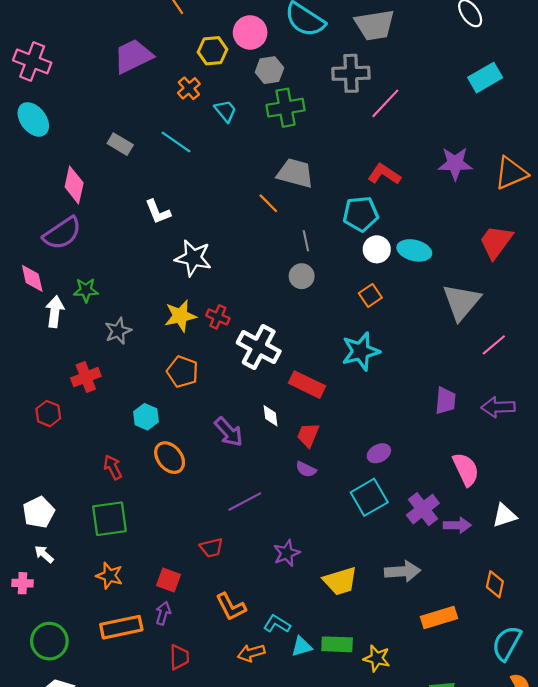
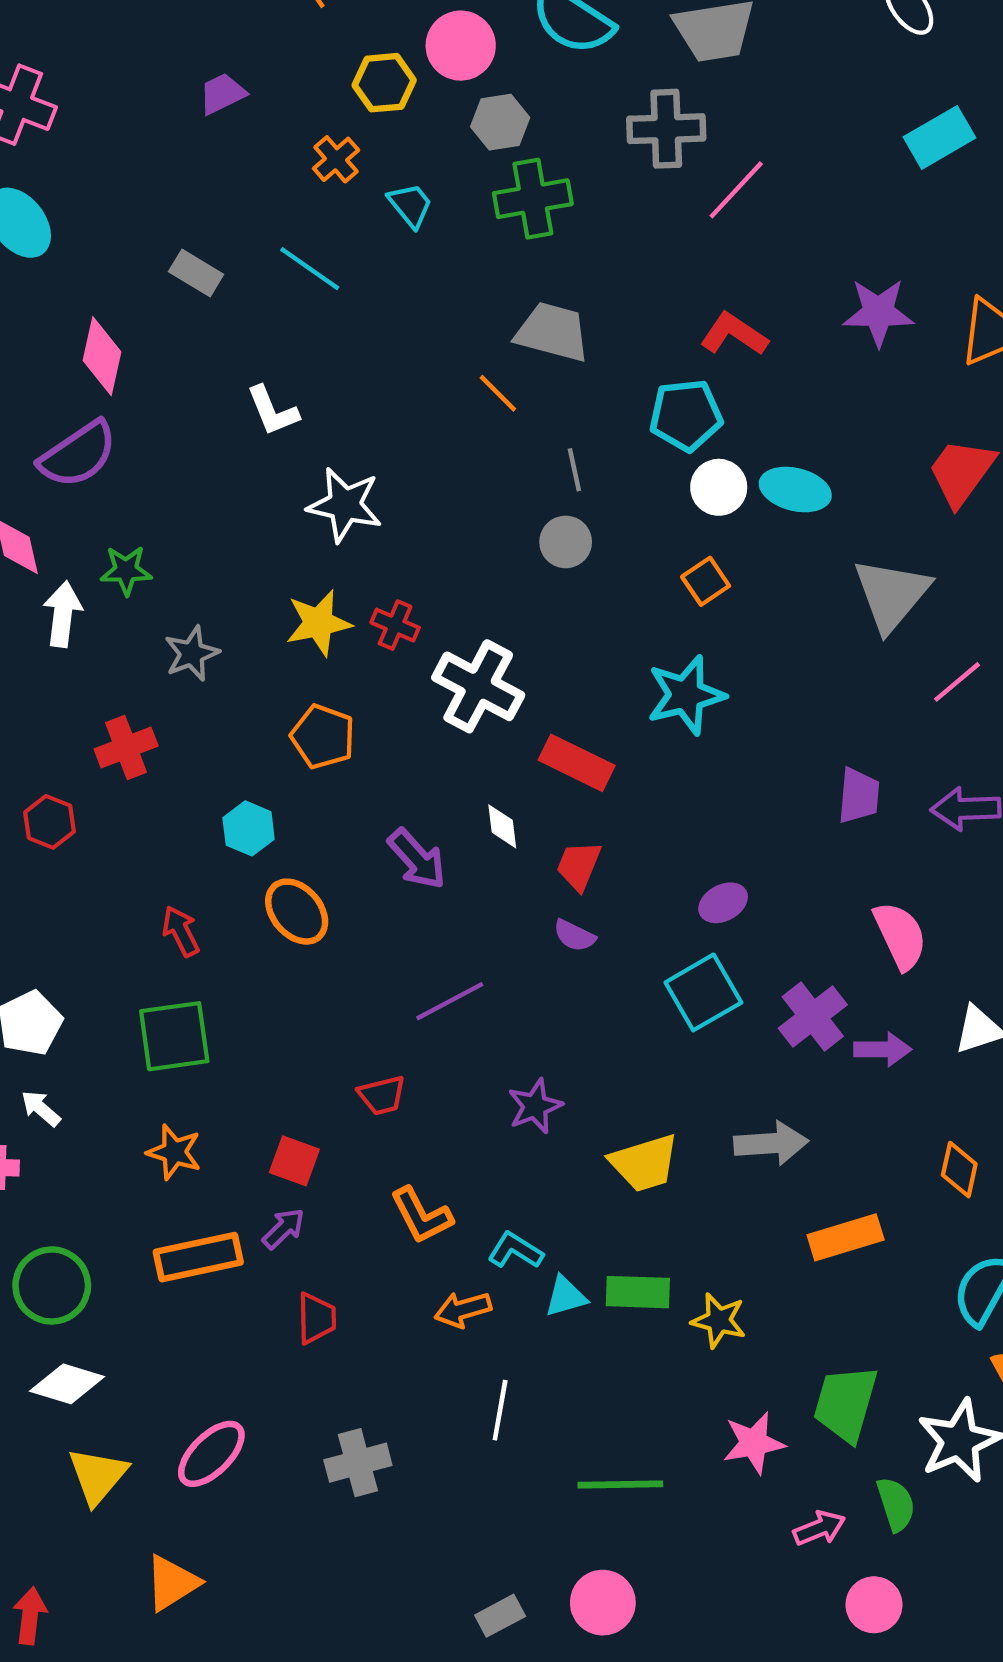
purple trapezoid: (133, 56) -> (222, 94), size x0.6
purple arrow: (163, 613) -> (284, 1229), turned 30

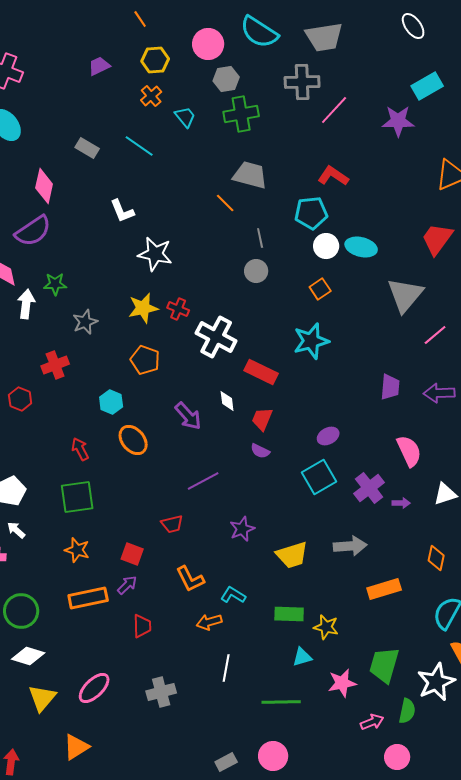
yellow hexagon: (384, 83) -> (155, 60), moved
purple star: (878, 312) -> (398, 121), moved
purple arrow: (883, 1049) -> (401, 503), size x0.7
cyan triangle: (566, 1296) -> (302, 657), moved
green semicircle: (896, 1504) -> (407, 711), turned 30

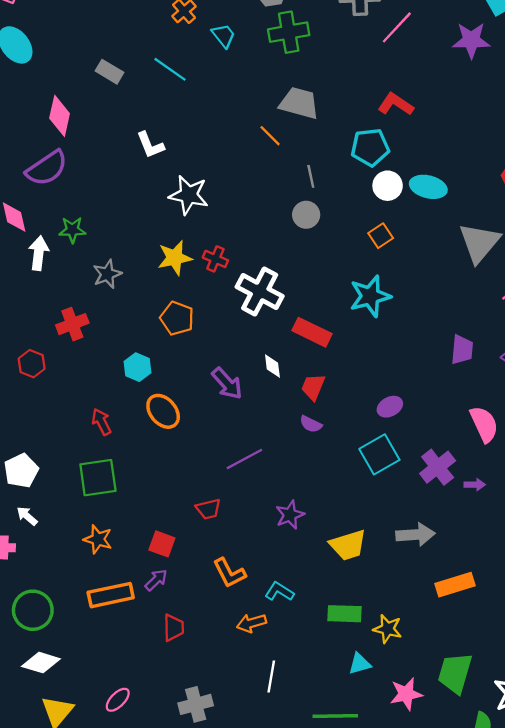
pink ellipse: (94, 688) -> (118, 700), size x0.7

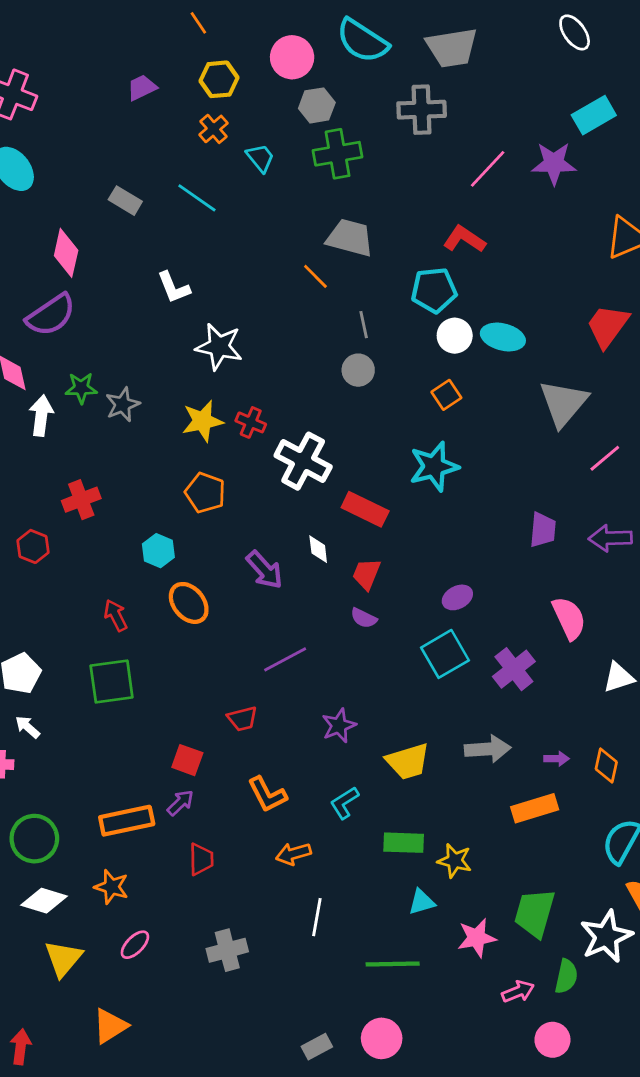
pink line: (397, 27) -> (488, 169), moved
gray star: (107, 274) -> (123, 405), moved
purple arrow: (475, 485) -> (557, 759), moved
orange star: (98, 539) -> (112, 887), moved
cyan L-shape: (279, 592) -> (344, 803), moved, turned -64

